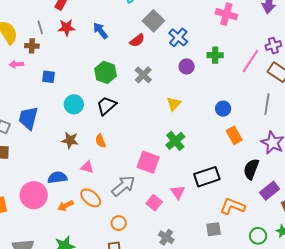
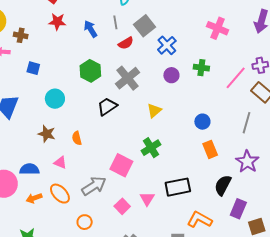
gray line: (40, 27) -> (115, 22), moved
gray cross: (143, 75) -> (128, 78), size x1.4
black trapezoid: (106, 106) -> (107, 107), moved
purple rectangle: (270, 191) -> (238, 209), turned -36

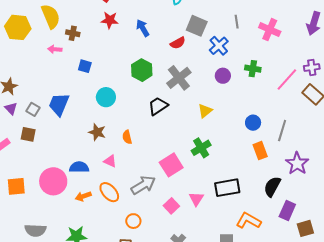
gray line: (115, 22) -> (237, 22), moved
gray square: (144, 26) -> (197, 26), turned -30
gray line: (247, 123) -> (282, 131), moved
pink square: (121, 165) -> (171, 165), turned 30

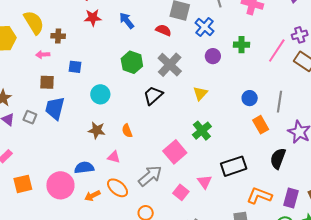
red semicircle: (178, 43) -> (163, 30), turned -119
brown square: (28, 134) -> (47, 82), moved
orange square: (16, 186) -> (23, 184), moved
purple rectangle: (287, 211) -> (291, 198), moved

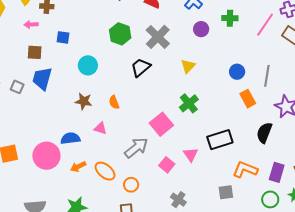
orange ellipse: (118, 188) -> (105, 171), moved

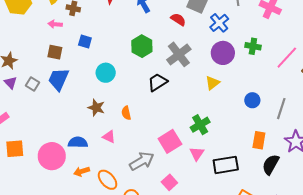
purple circle: (201, 29) -> (223, 53), size x1.5
yellow triangle: (188, 66) -> (213, 83), moved
orange rectangle: (248, 99) -> (259, 140), moved, turned 30
pink triangle: (191, 155) -> (197, 154), moved

